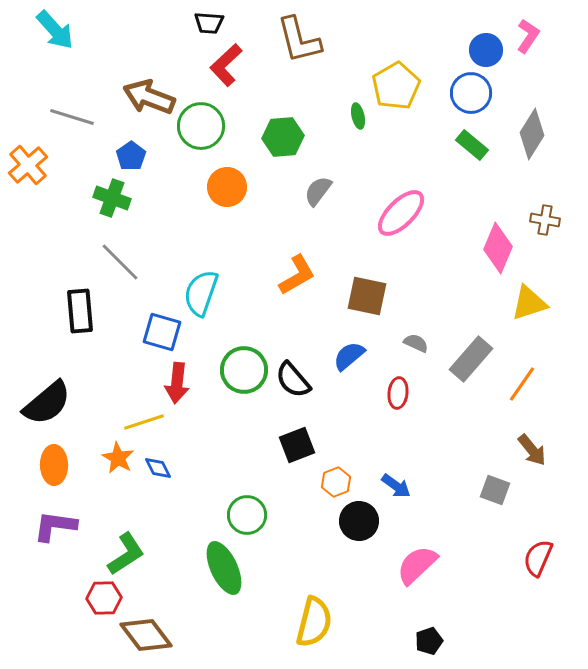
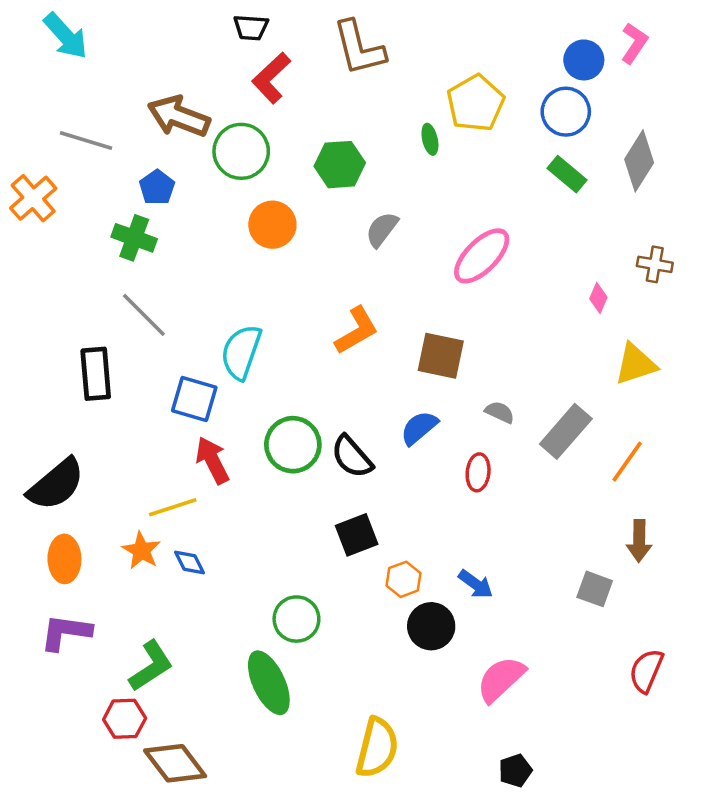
pink diamond: (498, 248) -> (598, 298), size x0.5
red arrow: (177, 383) -> (212, 460), turned 147
brown arrow: (532, 450) -> (639, 541), turned 40

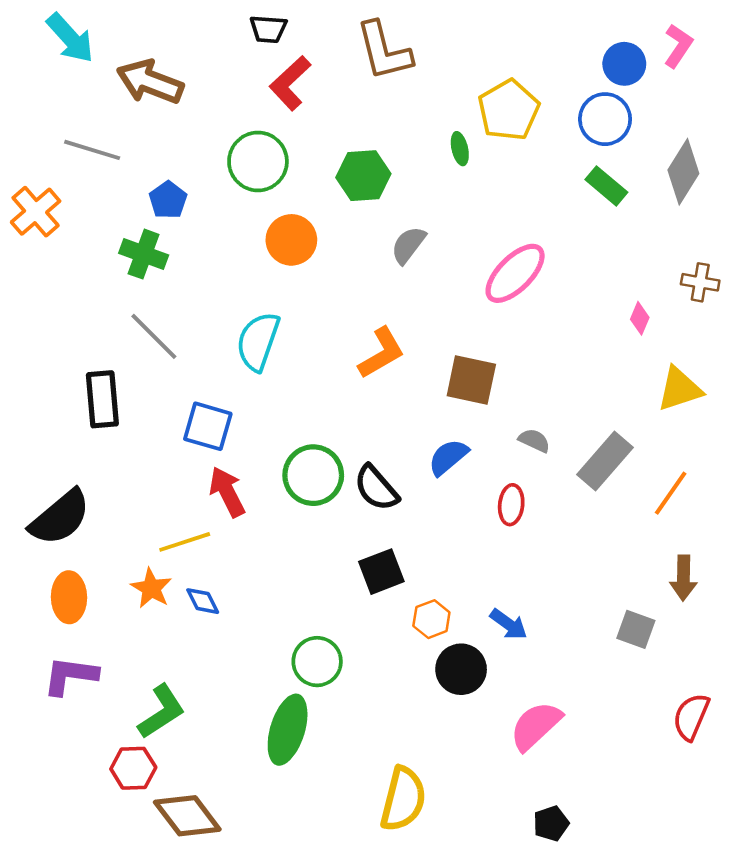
brown arrow: (179, 116) -> (150, 82), moved
cyan semicircle: (241, 352) -> (258, 341), moved
green ellipse: (269, 683) -> (288, 730), turned 42

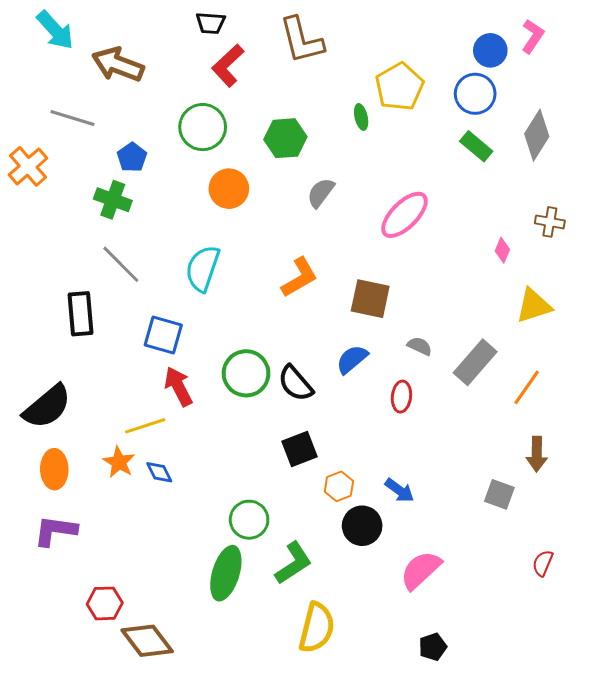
green L-shape: (162, 712) -> (293, 563), moved
red semicircle: (691, 717) -> (543, 563), size x0.7

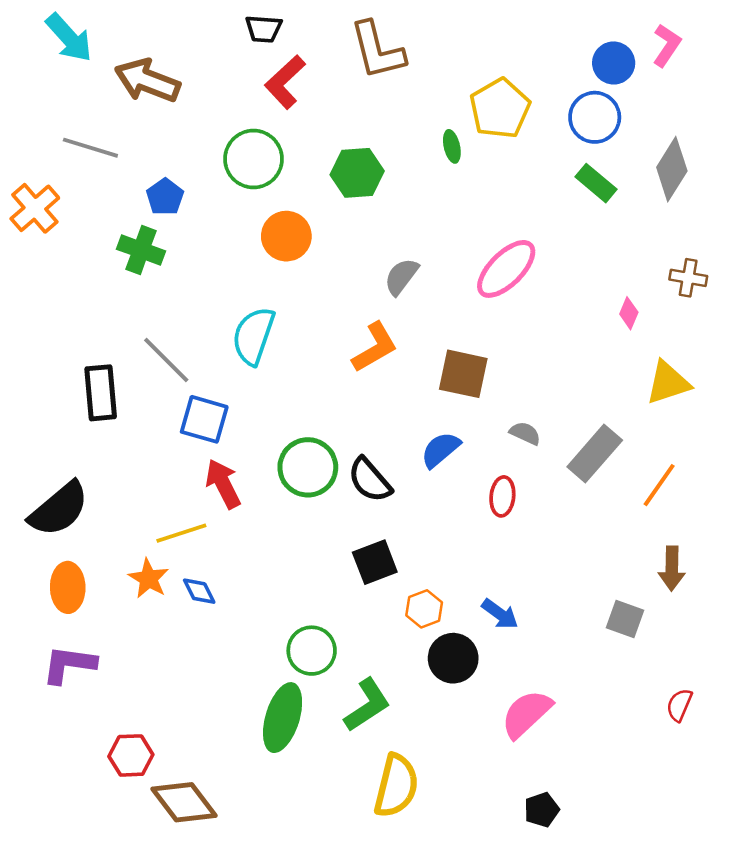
gray semicircle: (321, 193) -> (401, 277), moved
gray line: (121, 264) -> (166, 360), moved

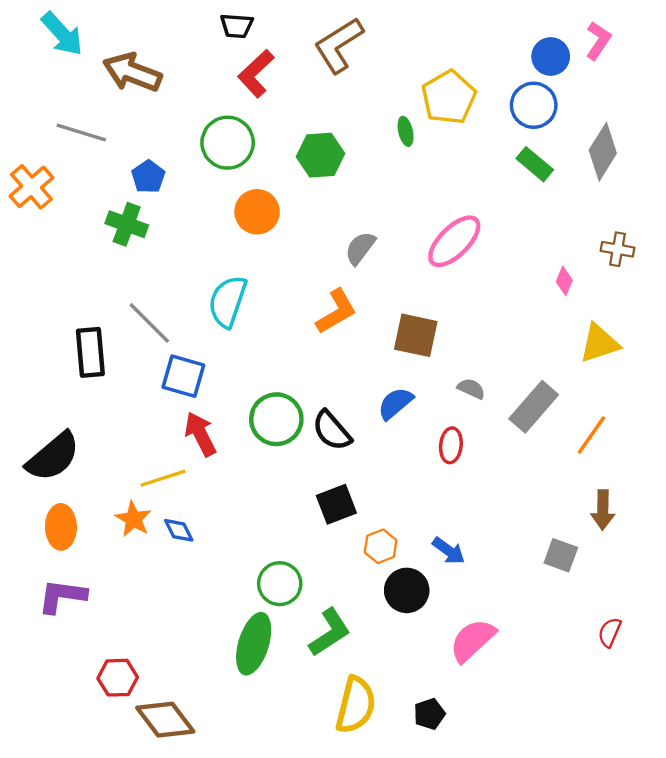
brown L-shape: (377, 50) -> (339, 45), turned 72
black pentagon: (542, 810) -> (429, 714), moved

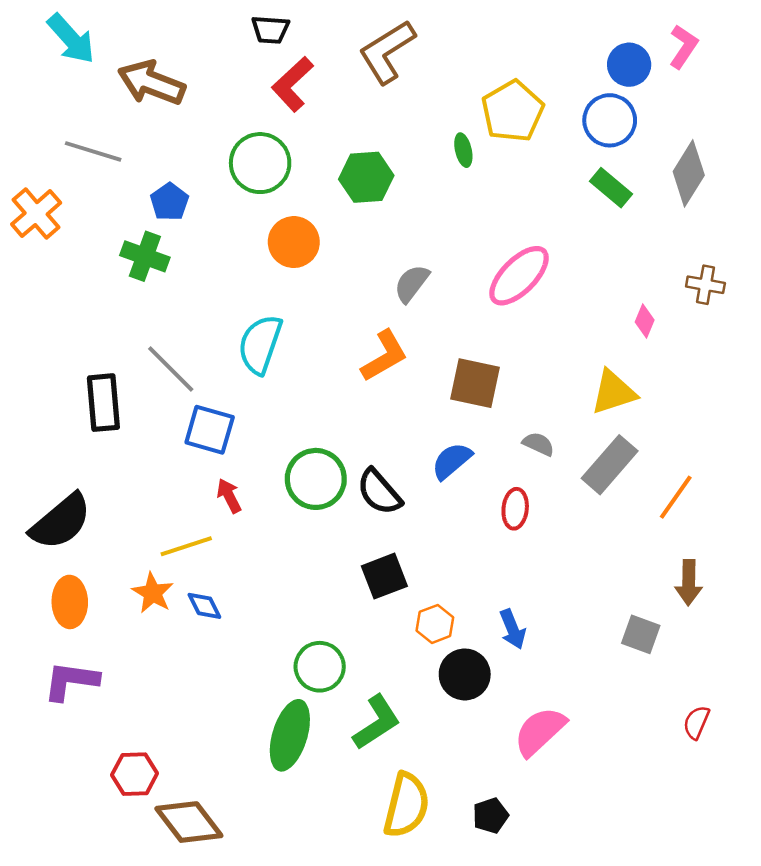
yellow triangle: (599, 343) -> (614, 392), moved
red arrow: (200, 434) -> (229, 496), size x0.7
blue arrow: (449, 551) -> (513, 629), turned 32

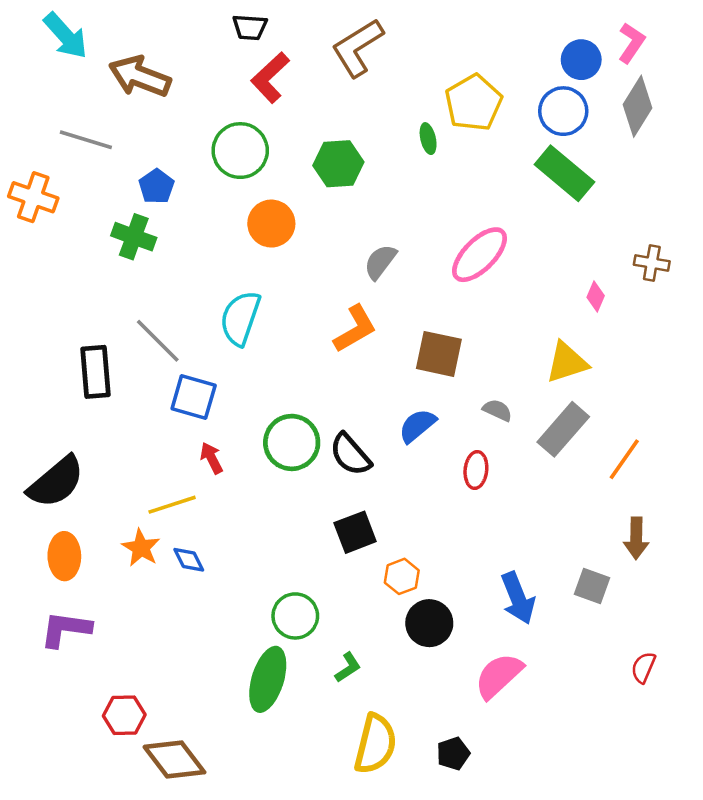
gray diamond: (689, 173) -> (637, 106), moved
green rectangle: (611, 188) -> (564, 173), size x1.5
orange cross: (36, 214) -> (33, 197), turned -30
blue arrow: (513, 629) -> (518, 598), moved, size x1.4
green L-shape: (377, 722) -> (348, 667), size x0.6

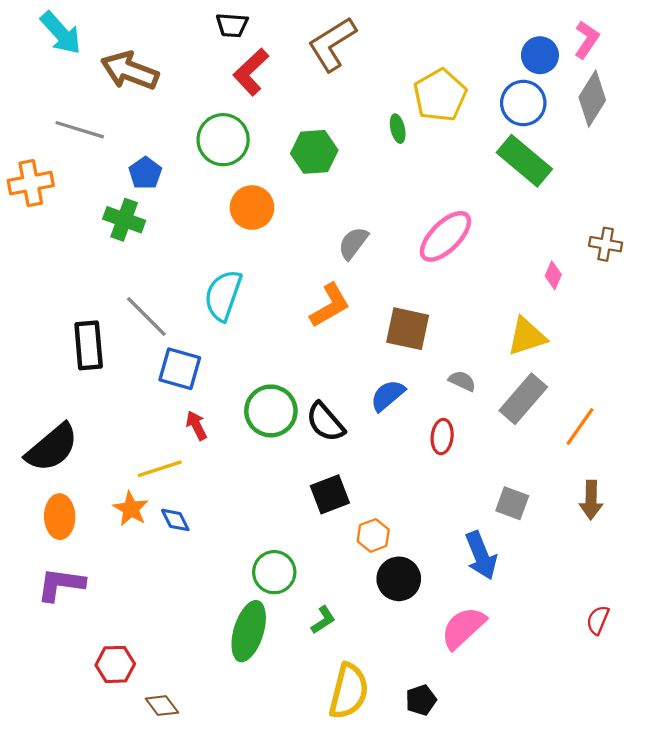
orange cross: (33, 197) -> (31, 183), turned -30
gray square: (592, 586) -> (512, 503), moved
brown diamond: (174, 760) -> (162, 706), size x0.6

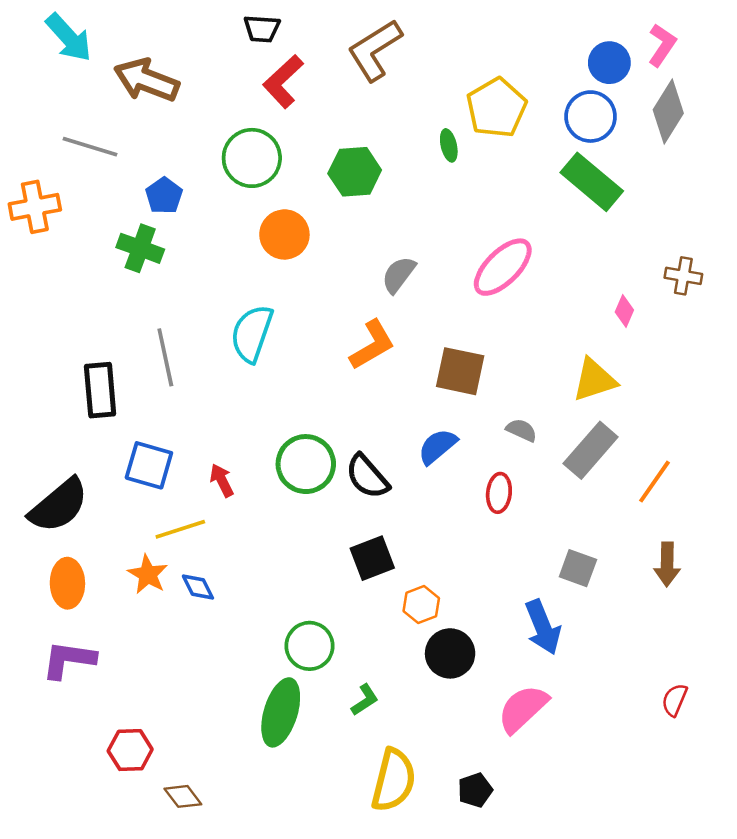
gray line: (146, 316) -> (165, 357), turned 33
blue square: (180, 369) -> (149, 465), moved

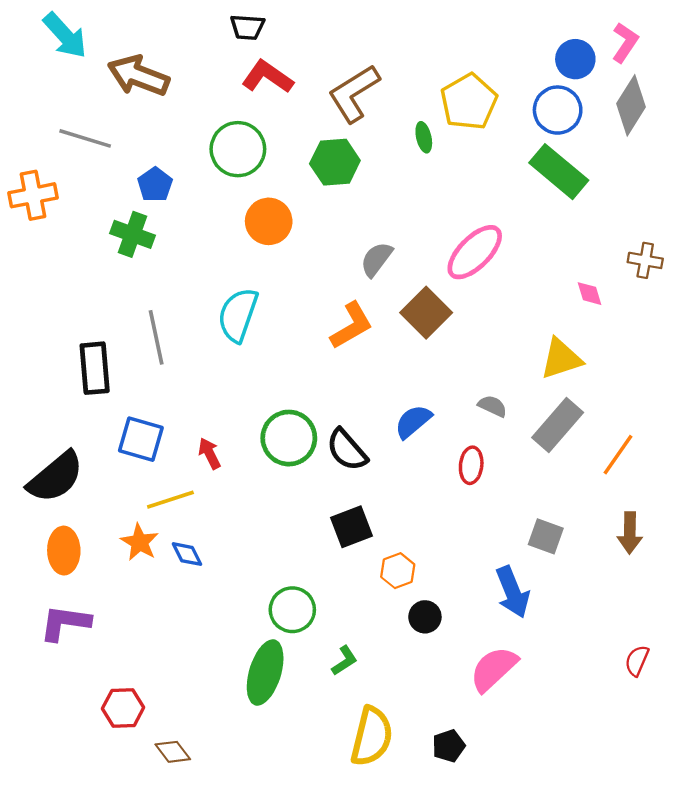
brown L-shape: (375, 50) -> (354, 93), moved
red L-shape: (283, 81) -> (267, 77), turned 78
pink diamond: (624, 311) -> (590, 294), turned -40
brown square: (460, 371) -> (426, 313), moved, turned 33
black circle: (450, 653) -> (425, 617), size x0.7

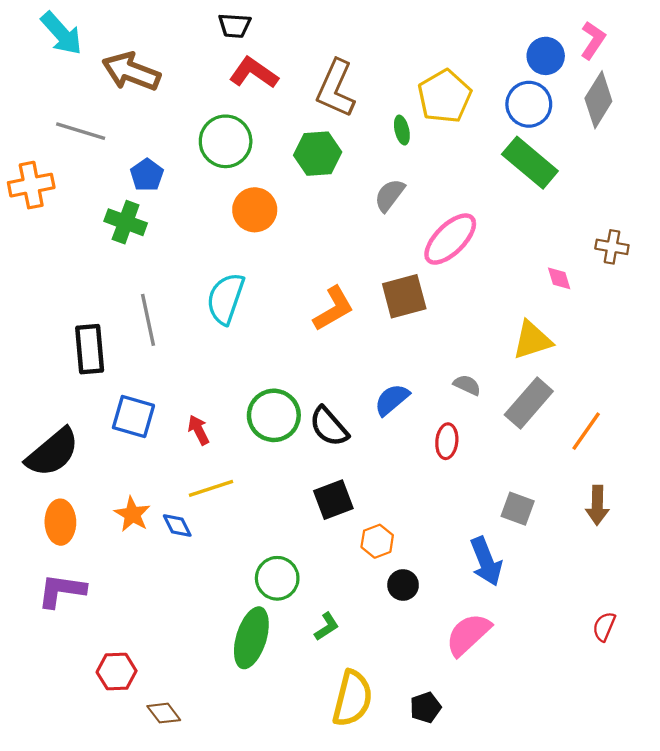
brown L-shape: (354, 93) -> (336, 88), turned -34
gray semicircle: (376, 259) -> (390, 195), moved
brown square: (426, 313) -> (404, 296), turned 30
yellow line: (170, 500) -> (211, 488), moved

